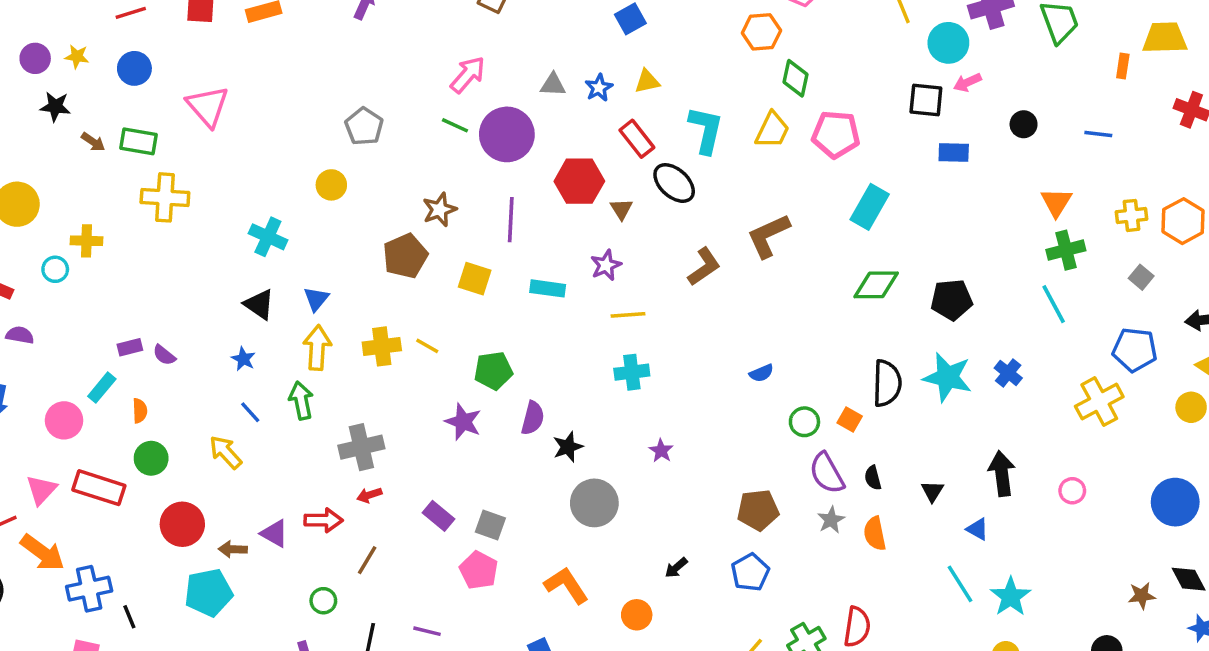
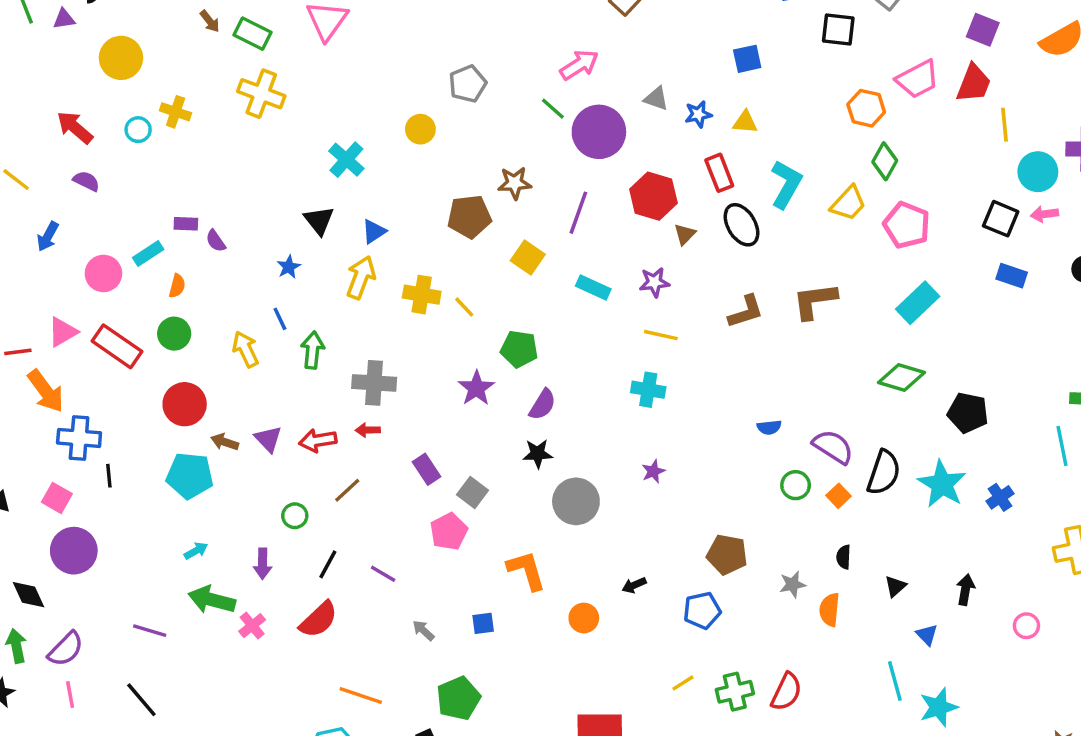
green arrow: (301, 401) -> (312, 350), moved
black star: (568, 447) -> (538, 454), moved
purple semicircle: (827, 473) -> (833, 447), moved, turned 135
black arrow: (1002, 474) -> (965, 590), size x0.7
red arrow: (324, 520) -> (318, 441), turned 153

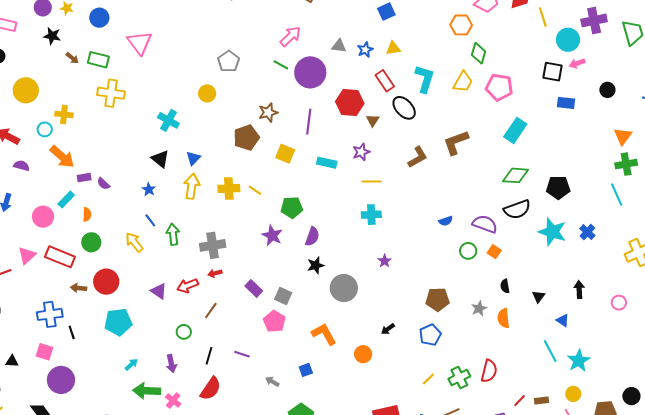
orange arrow: (46, 391) -> (62, 157), moved
brown arrow: (225, 442) -> (79, 288), moved
black semicircle: (884, 473) -> (517, 209), moved, turned 64

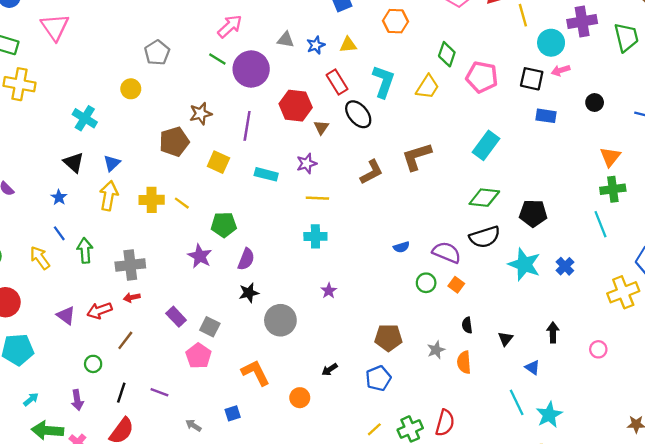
orange hexagon: (461, 25) -> (396, 21), moved
pink pentagon: (499, 87) -> (482, 77), moved

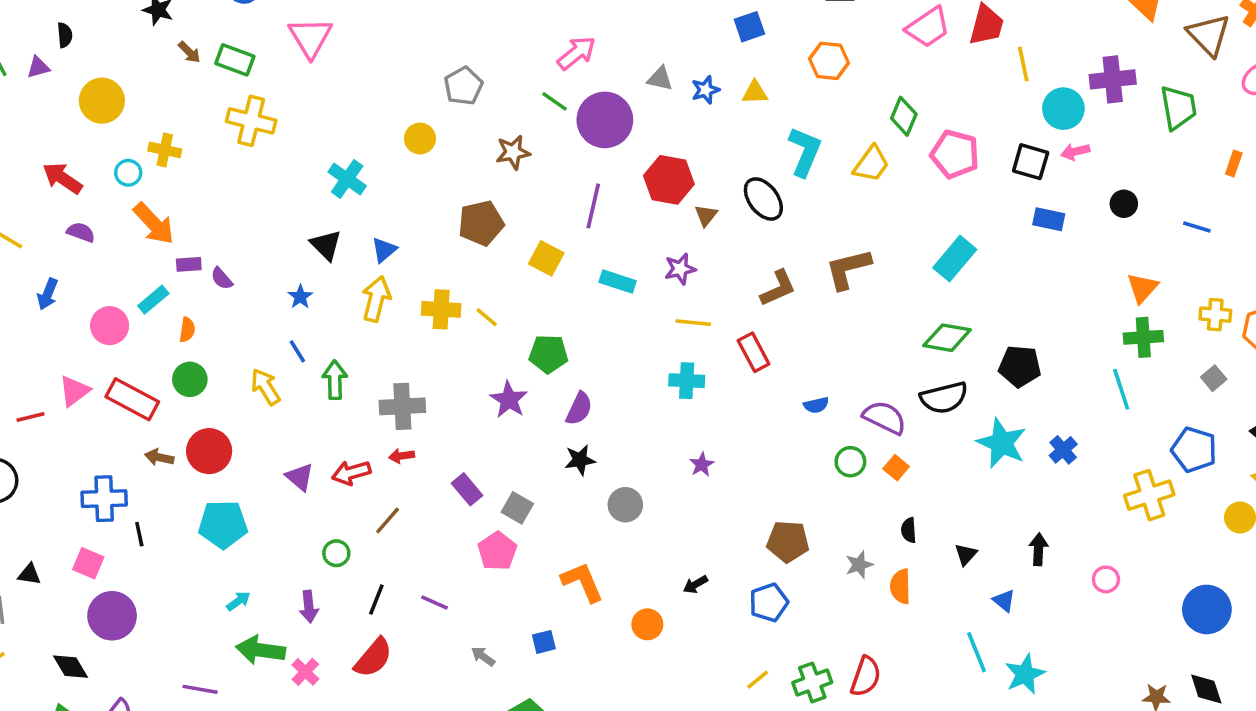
red rectangle: (337, 82) -> (754, 352), moved
brown star: (201, 114) -> (513, 152), moved
gray circle: (280, 320) -> (625, 505), size x0.7

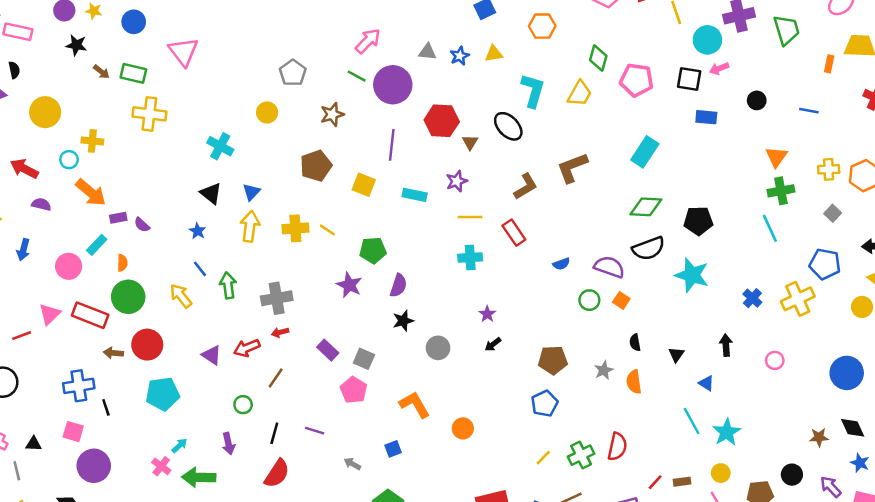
green circle: (190, 379) -> (128, 297), size x1.4
blue cross: (1063, 450) -> (752, 298), moved
black arrow: (695, 584) -> (493, 344), moved
pink cross: (305, 672) -> (161, 466), moved

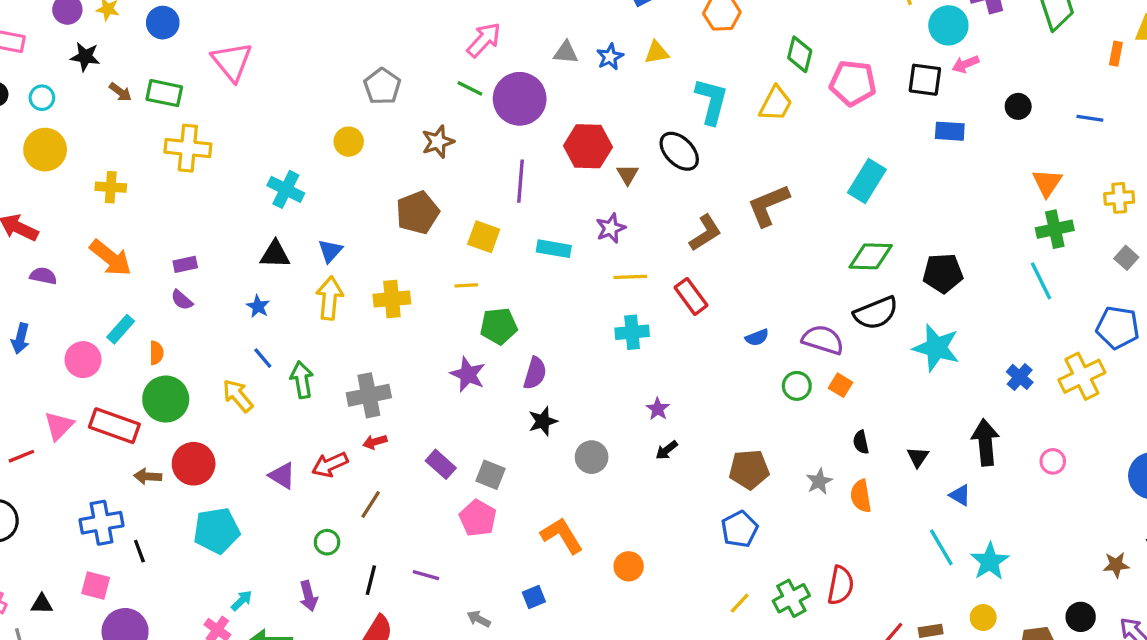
cyan circle: (69, 160) -> (42, 98), moved
black triangle: (211, 193) -> (275, 254), turned -35
purple rectangle: (118, 218) -> (185, 264), moved
yellow line: (327, 230) -> (466, 285), moved, turned -35
black arrow: (726, 345) -> (985, 442), size x1.5

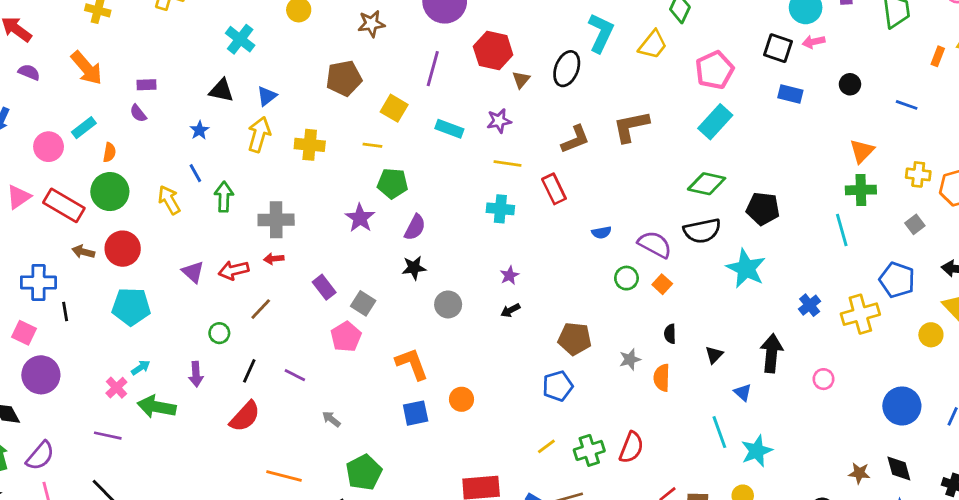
pink pentagon: (853, 83) -> (715, 70), moved, turned 30
black ellipse: (679, 151) -> (567, 69), turned 56
blue square: (534, 597) -> (416, 413), moved, size x1.4

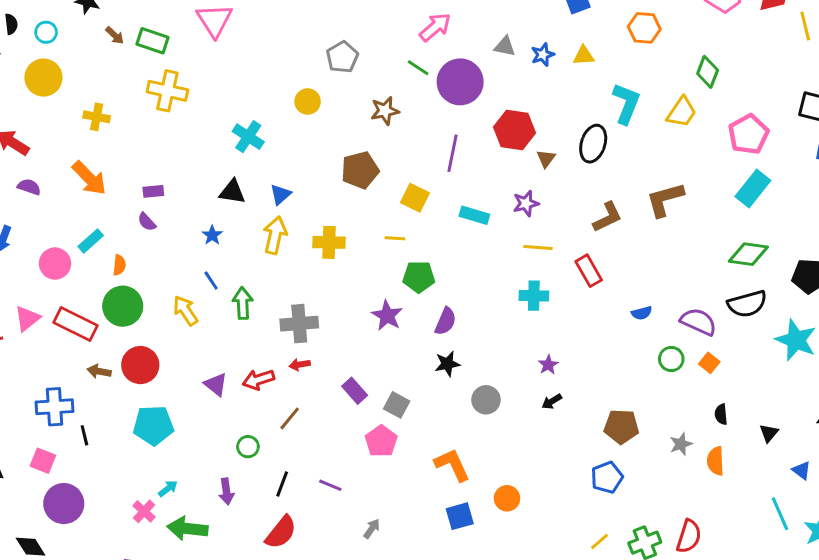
gray arrow: (331, 419) -> (372, 529), turned 90

